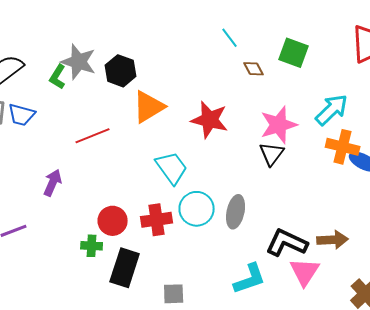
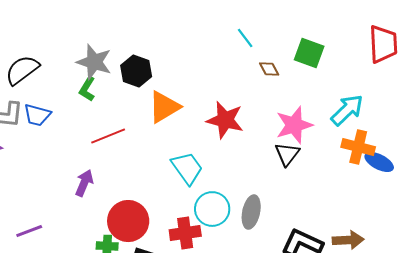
green L-shape: (58, 77) -> (87, 89), moved
purple arrow: (53, 183) -> (84, 183), moved
red cross: (157, 220) -> (185, 233), moved
red circle: (113, 221) -> (128, 221), size x1.4

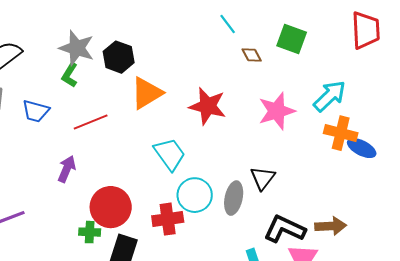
blue trapezoid: (37, 115) -> (36, 111), moved
black triangle: (287, 154) -> (263, 178), moved

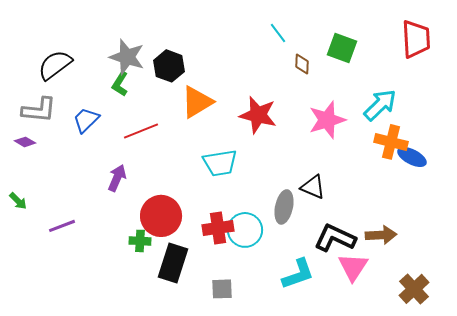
brown diamond: (252, 55) -> (302, 64), turned 30
blue trapezoid: (36, 111) -> (86, 120), turned 120
cyan trapezoid: (170, 154) -> (220, 163), turned 117
black triangle: (263, 178) -> (313, 187), turned -44
cyan circle: (195, 195) -> (245, 230), moved

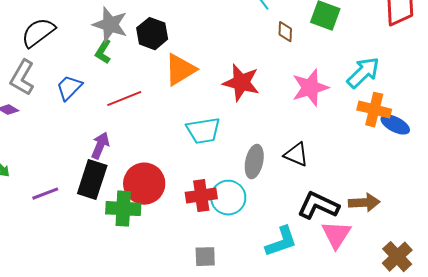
gray L-shape: (39, 110) -> (22, 78), turned 114
gray ellipse: (284, 207) -> (254, 162), moved
green cross: (140, 241) -> (123, 209), size x1.6
black rectangle: (173, 263) -> (92, 180), moved

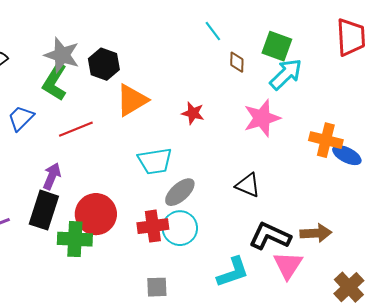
green L-shape: (103, 52) -> (55, 82), size x1.5
cyan arrow: (363, 73) -> (286, 74), moved
red star: (241, 83) -> (193, 113), size x0.6
gray ellipse: (254, 162) -> (180, 192), moved, turned 36

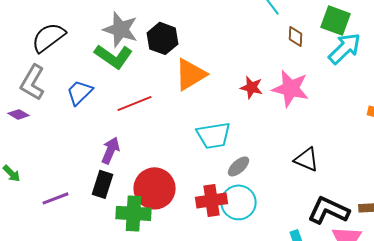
green L-shape: (55, 82) -> (114, 56), turned -87
pink star: (262, 118) -> (290, 88), moved, turned 30
gray ellipse: (180, 192) -> (238, 166), size x0.7
black rectangle: (44, 210) -> (102, 184), size x0.7

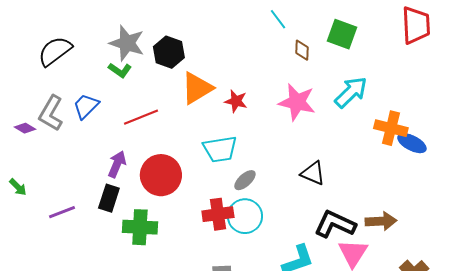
cyan arrow: (344, 48) -> (351, 92), moved
green L-shape: (114, 56) -> (120, 70), size x0.6
gray L-shape: (32, 82) -> (51, 113), moved
red star: (252, 87) -> (236, 101), moved
red circle: (154, 188) -> (161, 175), moved

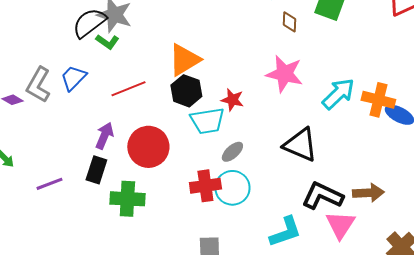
black semicircle: (55, 51) -> (89, 23), moved
black hexagon: (169, 52) -> (186, 91), moved
cyan arrow: (351, 92) -> (338, 94), moved
red star: (236, 101) -> (232, 100), moved
black triangle: (313, 173) -> (300, 145), size x1.4

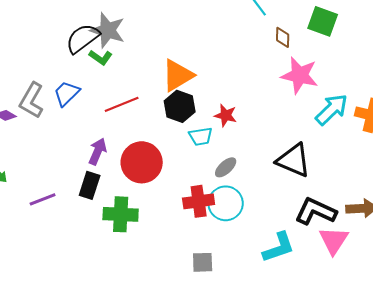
pink star: (284, 74) -> (300, 75), moved
cyan trapezoid: (207, 121) -> (201, 136), size x0.7

